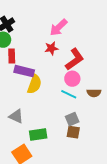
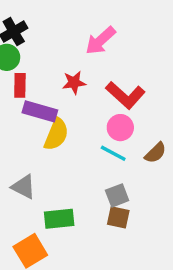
red star: (51, 48) -> (74, 83), moved
red L-shape: (75, 59) -> (125, 95), turned 75
brown semicircle: (94, 93) -> (155, 153), turned -48

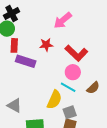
yellow semicircle: (56, 134) -> (54, 100), moved

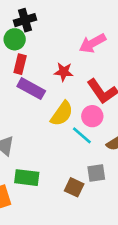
yellow semicircle: (54, 100) -> (62, 114), moved
gray square: (70, 112) -> (96, 173), moved

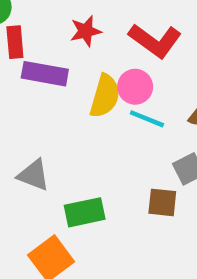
pink circle: (92, 116) -> (135, 87), moved

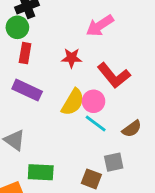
purple rectangle: (45, 74) -> (27, 90), moved

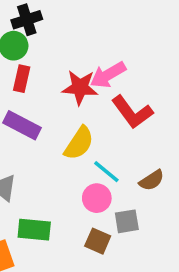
pink arrow: (100, 26) -> (108, 75), moved
red star: (72, 58) -> (80, 87), size x1.4
pink circle: (94, 101) -> (97, 198), moved

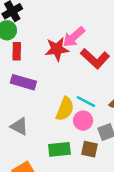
yellow semicircle: (79, 143) -> (65, 109), moved
green rectangle: (34, 230) -> (59, 149), moved

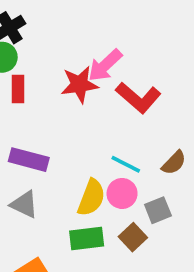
purple rectangle: (23, 82) -> (29, 160), moved
yellow semicircle: (65, 109) -> (91, 198), moved
brown square: (90, 149) -> (133, 237), turned 36

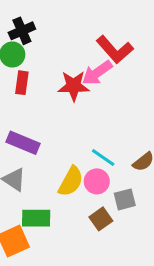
red L-shape: (138, 98) -> (115, 50), moved
green rectangle: (87, 239) -> (36, 218), moved

